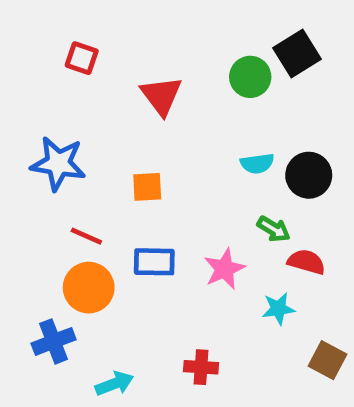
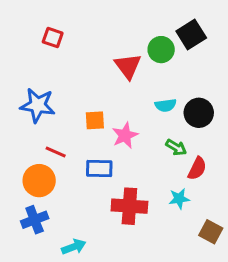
red triangle: (161, 96) -> (128, 66), moved
red semicircle: (306, 262) -> (197, 169), turned 100
pink star: (224, 269) -> (125, 135), moved
orange circle: (89, 288) -> (39, 181), moved
red cross: (201, 367) -> (129, 206), moved, size x1.6

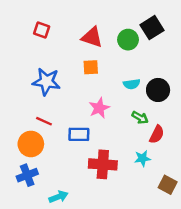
red triangle: (128, 66) -> (92, 37), moved, turned -35
blue star: (38, 105) -> (46, 82), moved
orange square: (95, 120) -> (91, 67), moved

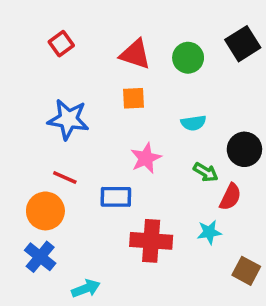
black square: (152, 28) -> (243, 44), moved
red square: (42, 30) -> (61, 44), turned 35
black circle: (158, 90) -> (244, 149), moved
blue cross: (27, 175) -> (40, 257), turned -30

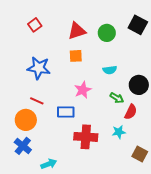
black square: (243, 44) -> (138, 25), turned -30
red triangle: (135, 54) -> (77, 31), turned -36

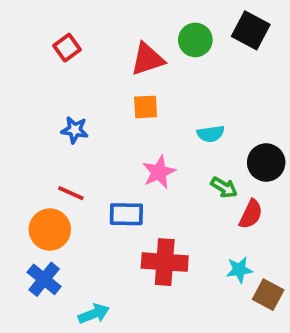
black square: (138, 25) -> (251, 30), moved
green circle: (107, 33) -> (195, 40), moved
blue star: (39, 68) -> (75, 130), size x0.6
cyan star: (119, 132) -> (239, 270), moved

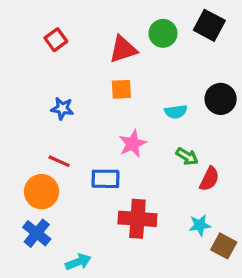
black circle: (266, 162) -> (221, 99), moved

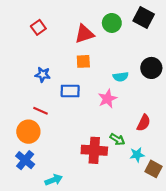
pink star: (133, 144) -> (107, 99), moved
green arrow: (187, 156) -> (117, 139), moved
blue rectangle: (105, 179) -> (70, 91), moved

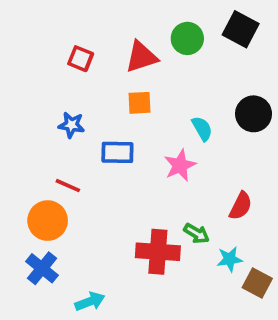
red square: (38, 27) -> (81, 59), moved, turned -32
cyan semicircle: (121, 77) -> (202, 129), turned -112

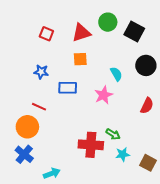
black square: (241, 29) -> (134, 32), moved
red semicircle: (241, 206) -> (147, 106), moved
cyan star: (230, 259) -> (123, 154), moved

